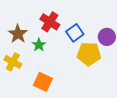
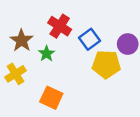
yellow cross: (13, 62) -> (16, 74), turned 30

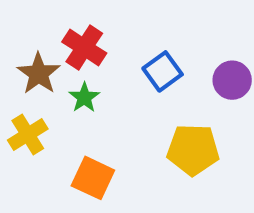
red cross: (60, 26) -> (84, 48), moved
yellow pentagon: (106, 64) -> (193, 150), moved

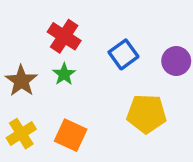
brown star: (39, 74) -> (21, 81), moved
yellow cross: (28, 134) -> (21, 134), moved

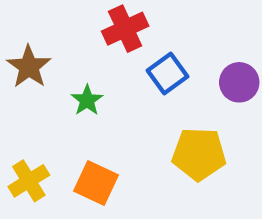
red cross: (64, 36) -> (125, 29), moved, turned 32
brown star: (21, 81) -> (29, 67), moved

